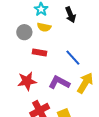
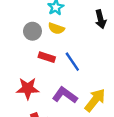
black arrow: (70, 15) -> (101, 19), moved
blue line: (73, 58) -> (72, 62), moved

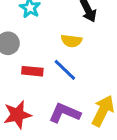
yellow semicircle: (56, 28) -> (71, 41), moved

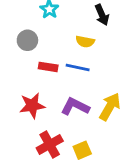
blue line: (65, 70) -> (78, 67), turned -35

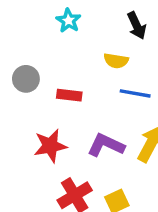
gray circle: (27, 40) -> (26, 79), moved
blue line: (78, 67) -> (135, 93), moved

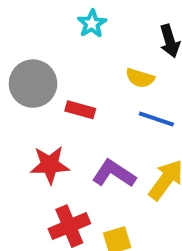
gray circle: (26, 79) -> (33, 84), size x1.5

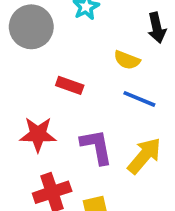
gray circle: (33, 84) -> (31, 27), moved
purple L-shape: (114, 174) -> (97, 147), turned 42

